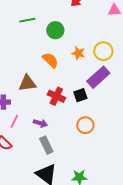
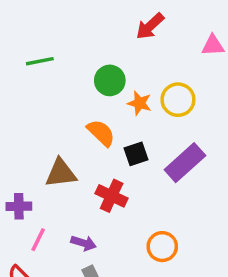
green line: (27, 20) -> (40, 61), moved
yellow circle: (103, 51) -> (178, 100), moved
orange star: (78, 53) -> (140, 103), moved
black square: (80, 95) -> (136, 154), moved

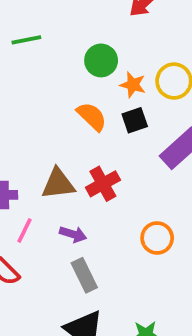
black square: (136, 154) -> (135, 120), moved
brown triangle: (61, 173) -> (58, 184), moved
red cross: (112, 196) -> (103, 184), turned 36

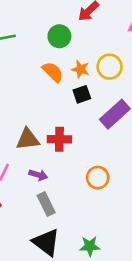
green circle: (101, 60) -> (59, 36), moved
orange semicircle: (92, 117) -> (53, 72), moved
red cross: (103, 184) -> (59, 139), turned 30

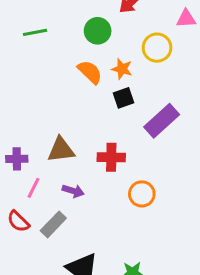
yellow circle: (110, 67) -> (157, 48), moved
red cross: (59, 139) -> (111, 157), moved
gray rectangle: (46, 204) -> (53, 224), moved, turned 70

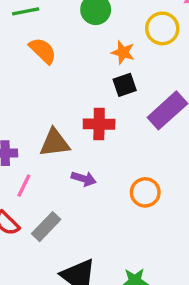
orange semicircle: (90, 72) -> (43, 51), moved
red cross: (111, 157) -> (99, 124), moved
purple arrow: (73, 191) -> (84, 179), moved

